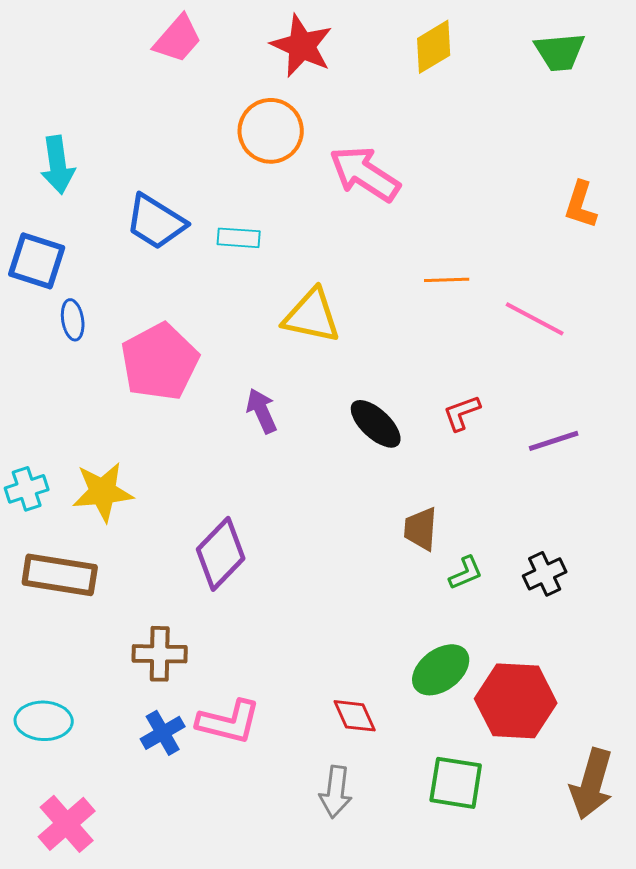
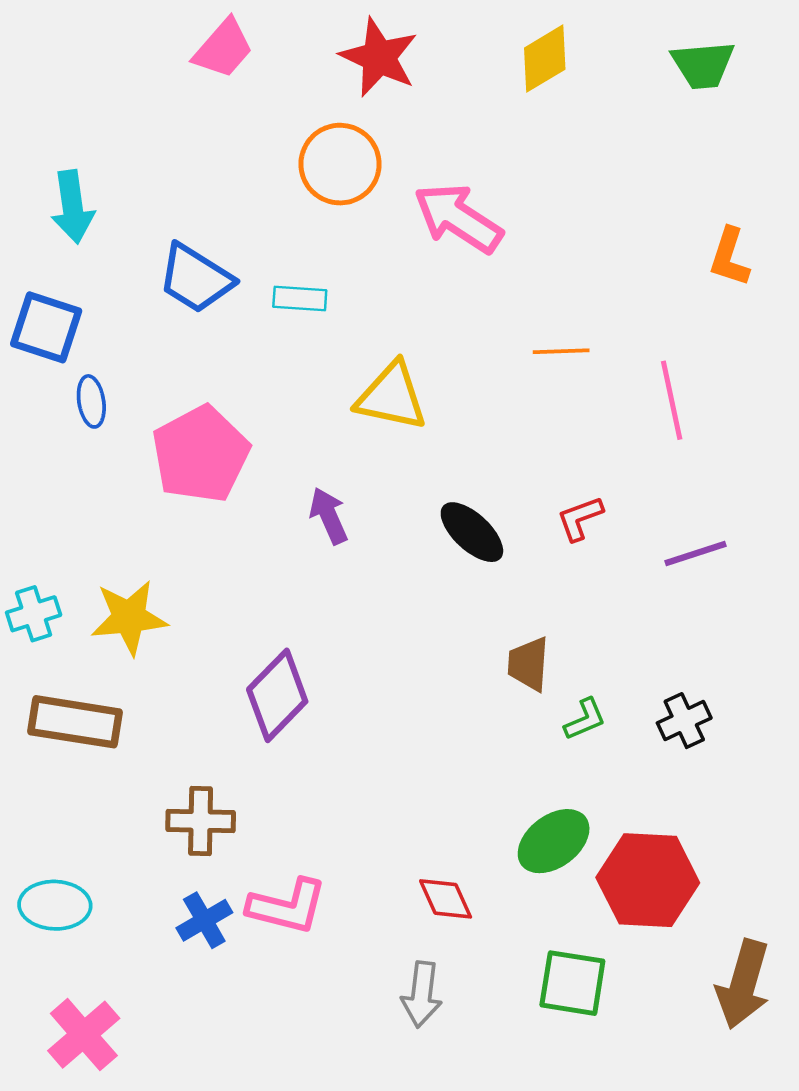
pink line: (535, 319) -> (672, 400), turned 50

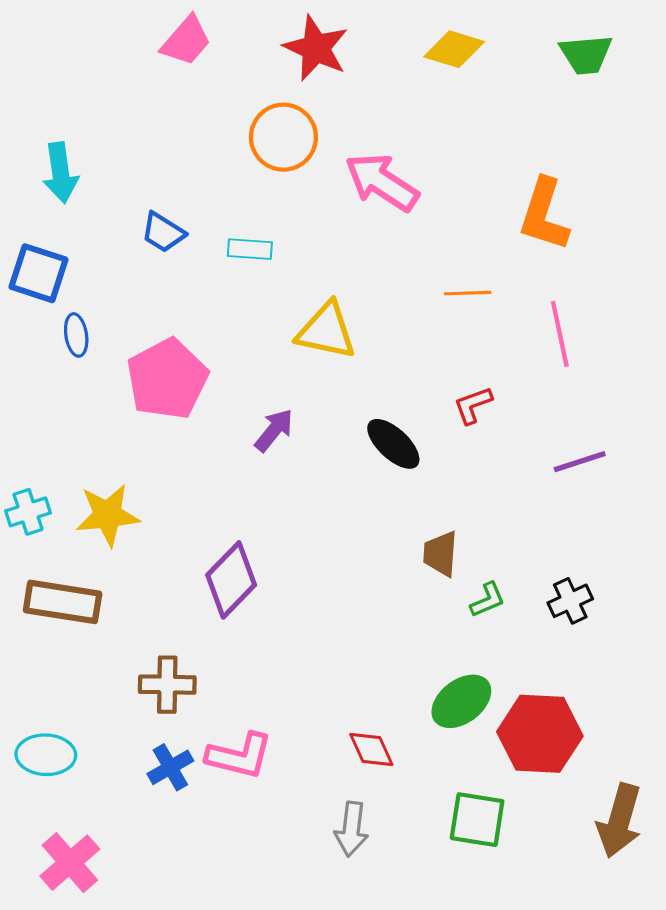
yellow diamond: (545, 59) -> (454, 49), turned 48
orange L-shape: (729, 257) -> (544, 215), moved, size x1.5
blue trapezoid: (196, 278) -> (163, 232), size x0.7
purple arrow: (329, 516) -> (274, 430), turned 63
red L-shape: (580, 518) -> (473, 405), moved

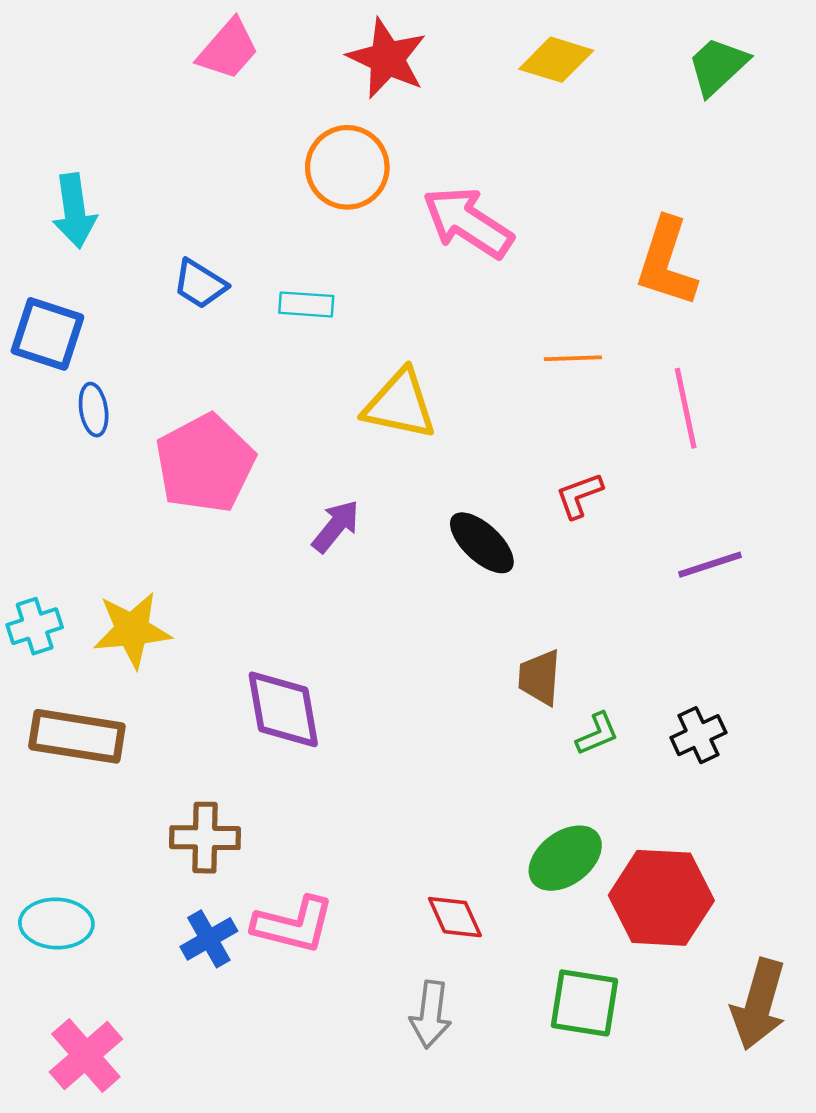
green trapezoid: (586, 54) -> (718, 66), turned 142
purple diamond: (231, 580) -> (283, 709), turned -54

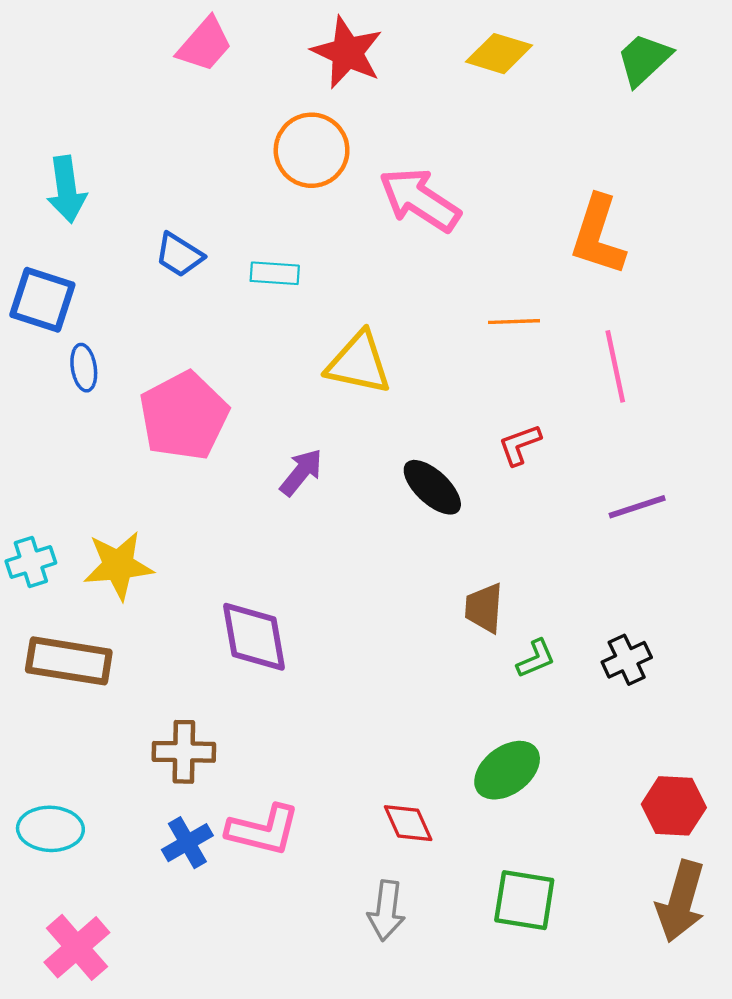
red hexagon: (661, 898) -> (674, 806), moved, size x0.7

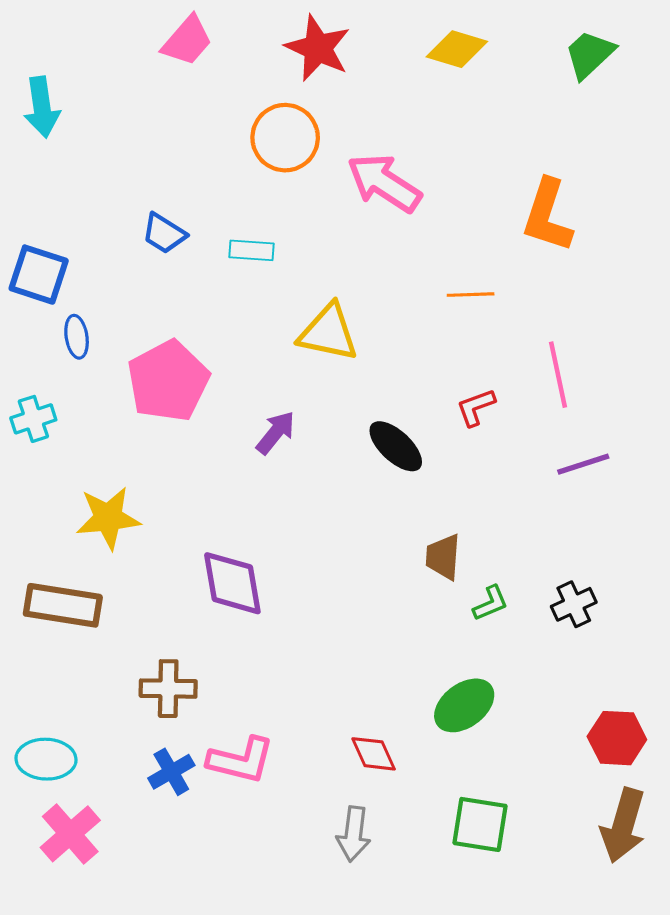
cyan arrow: (67, 189) -> (42, 107), moved
pink line: (615, 366) -> (558, 375), moved
cyan cross: (31, 562) -> (33, 419), moved
pink cross: (77, 947) -> (70, 834), moved

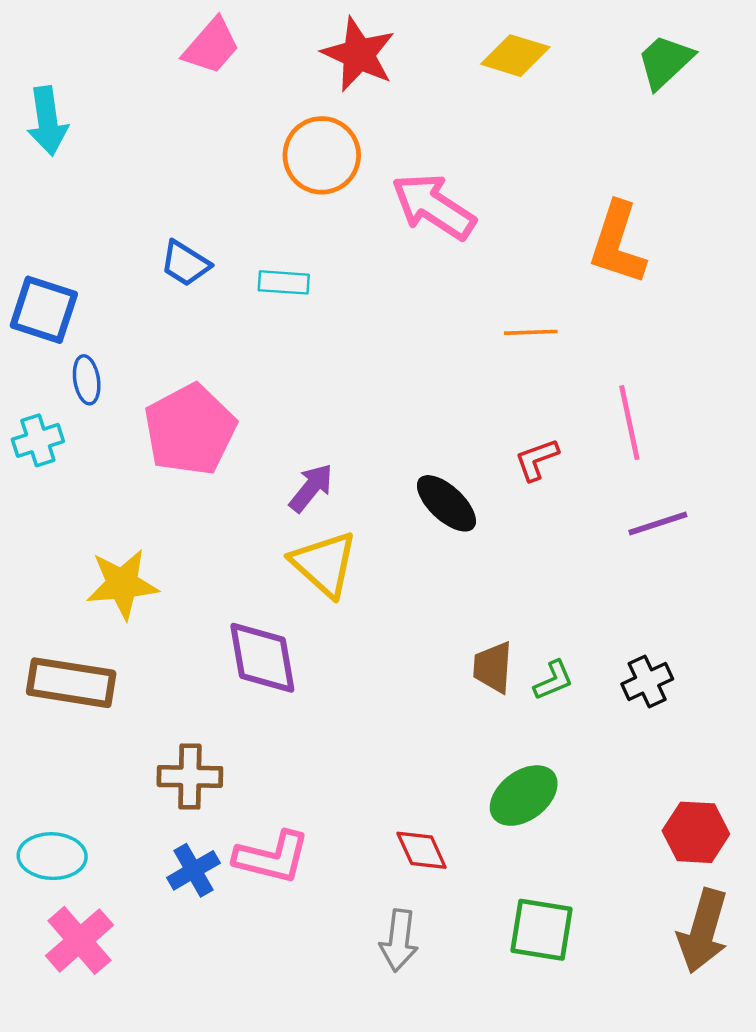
yellow triangle: (328, 333) -> (324, 564), moved, turned 30
cyan cross: (33, 419) -> (38, 440), moved
brown trapezoid: (443, 557) -> (493, 667), moved

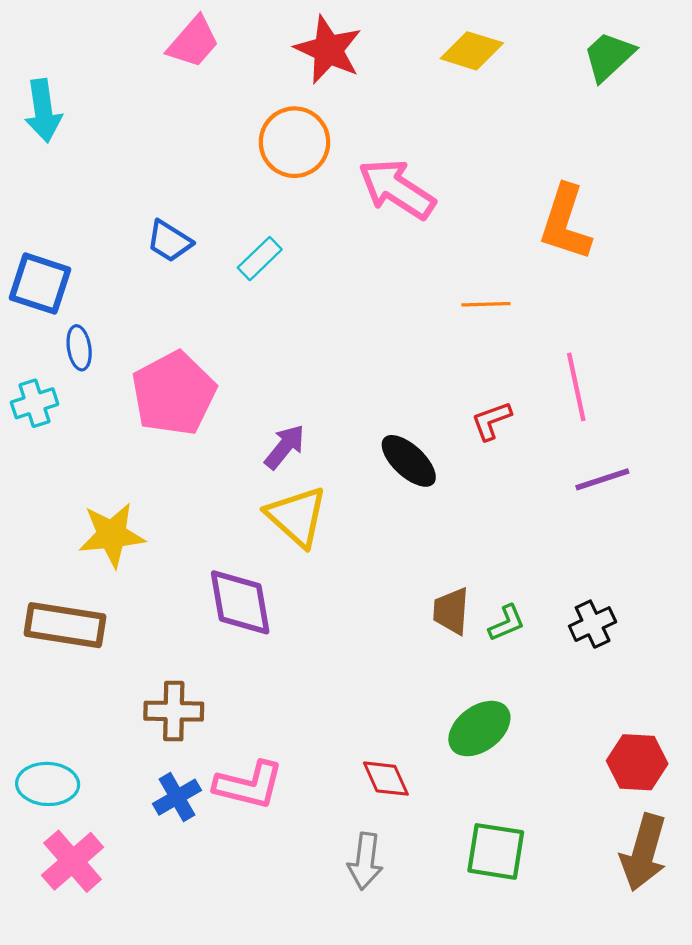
cyan rectangle: (284, 282) -> (260, 259), turned -48

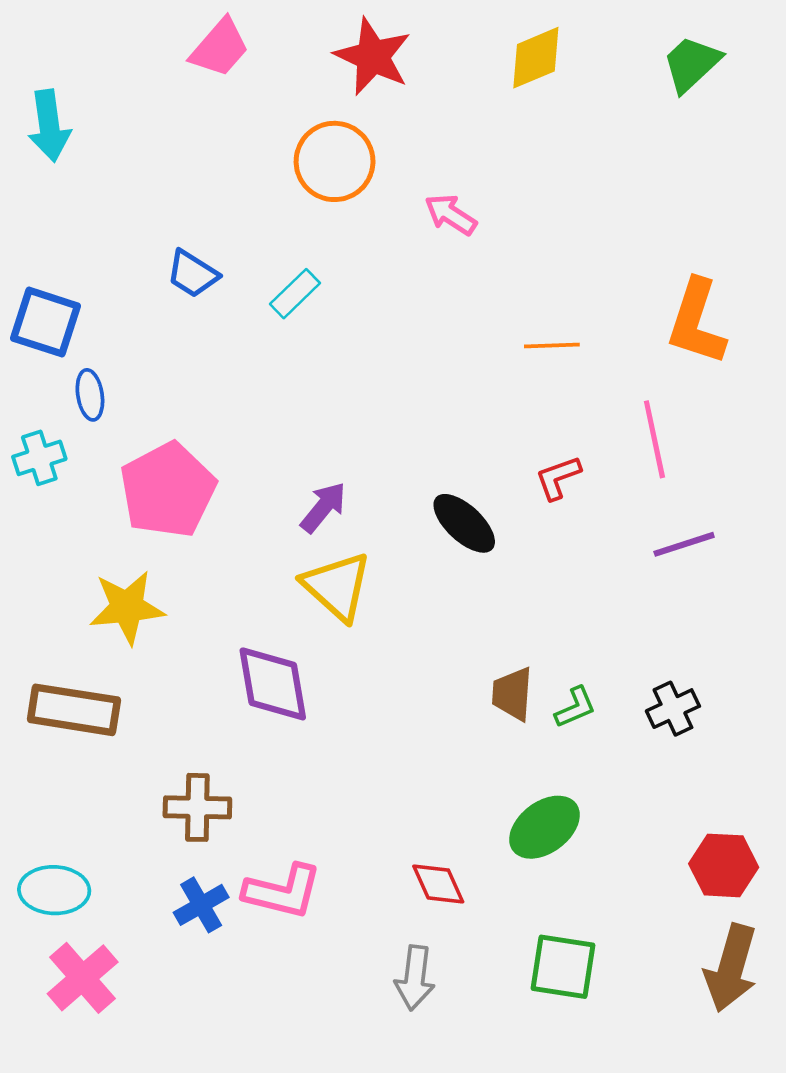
yellow diamond: (472, 51) -> (536, 58), turned -40
pink arrow: (397, 189) -> (451, 215), size x0.6
orange L-shape: (565, 223) -> (696, 322), moved
pink pentagon: (174, 393) -> (168, 490), moved

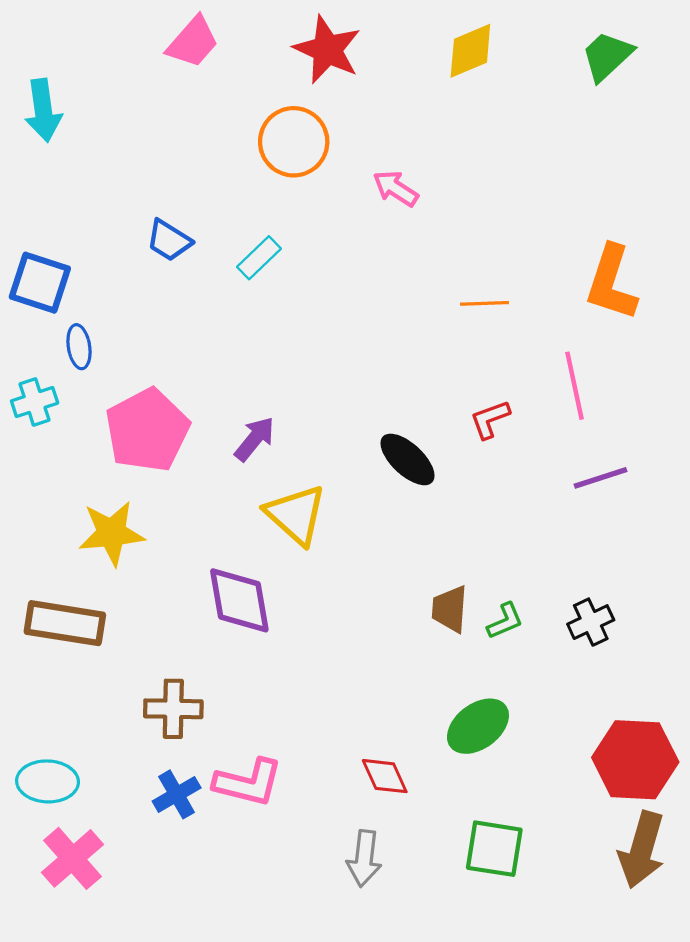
purple arrow: (323, 507) -> (255, 439), moved
red hexagon: (724, 865) -> (635, 760), size x1.4

